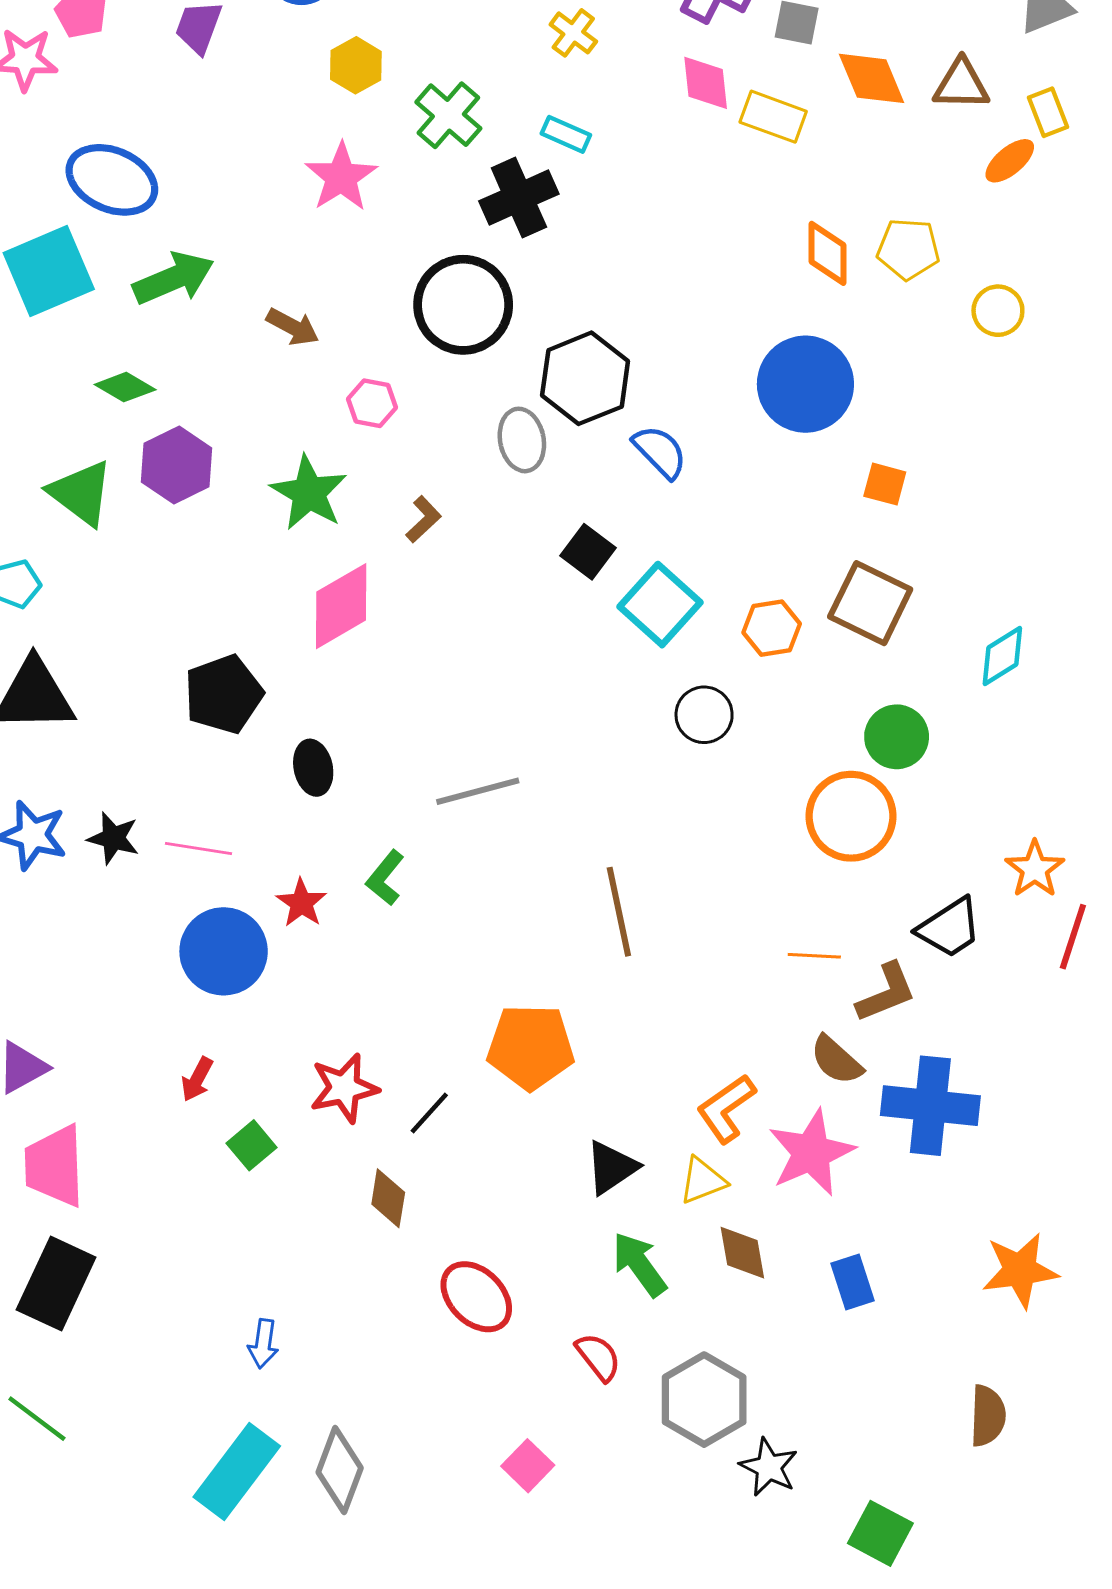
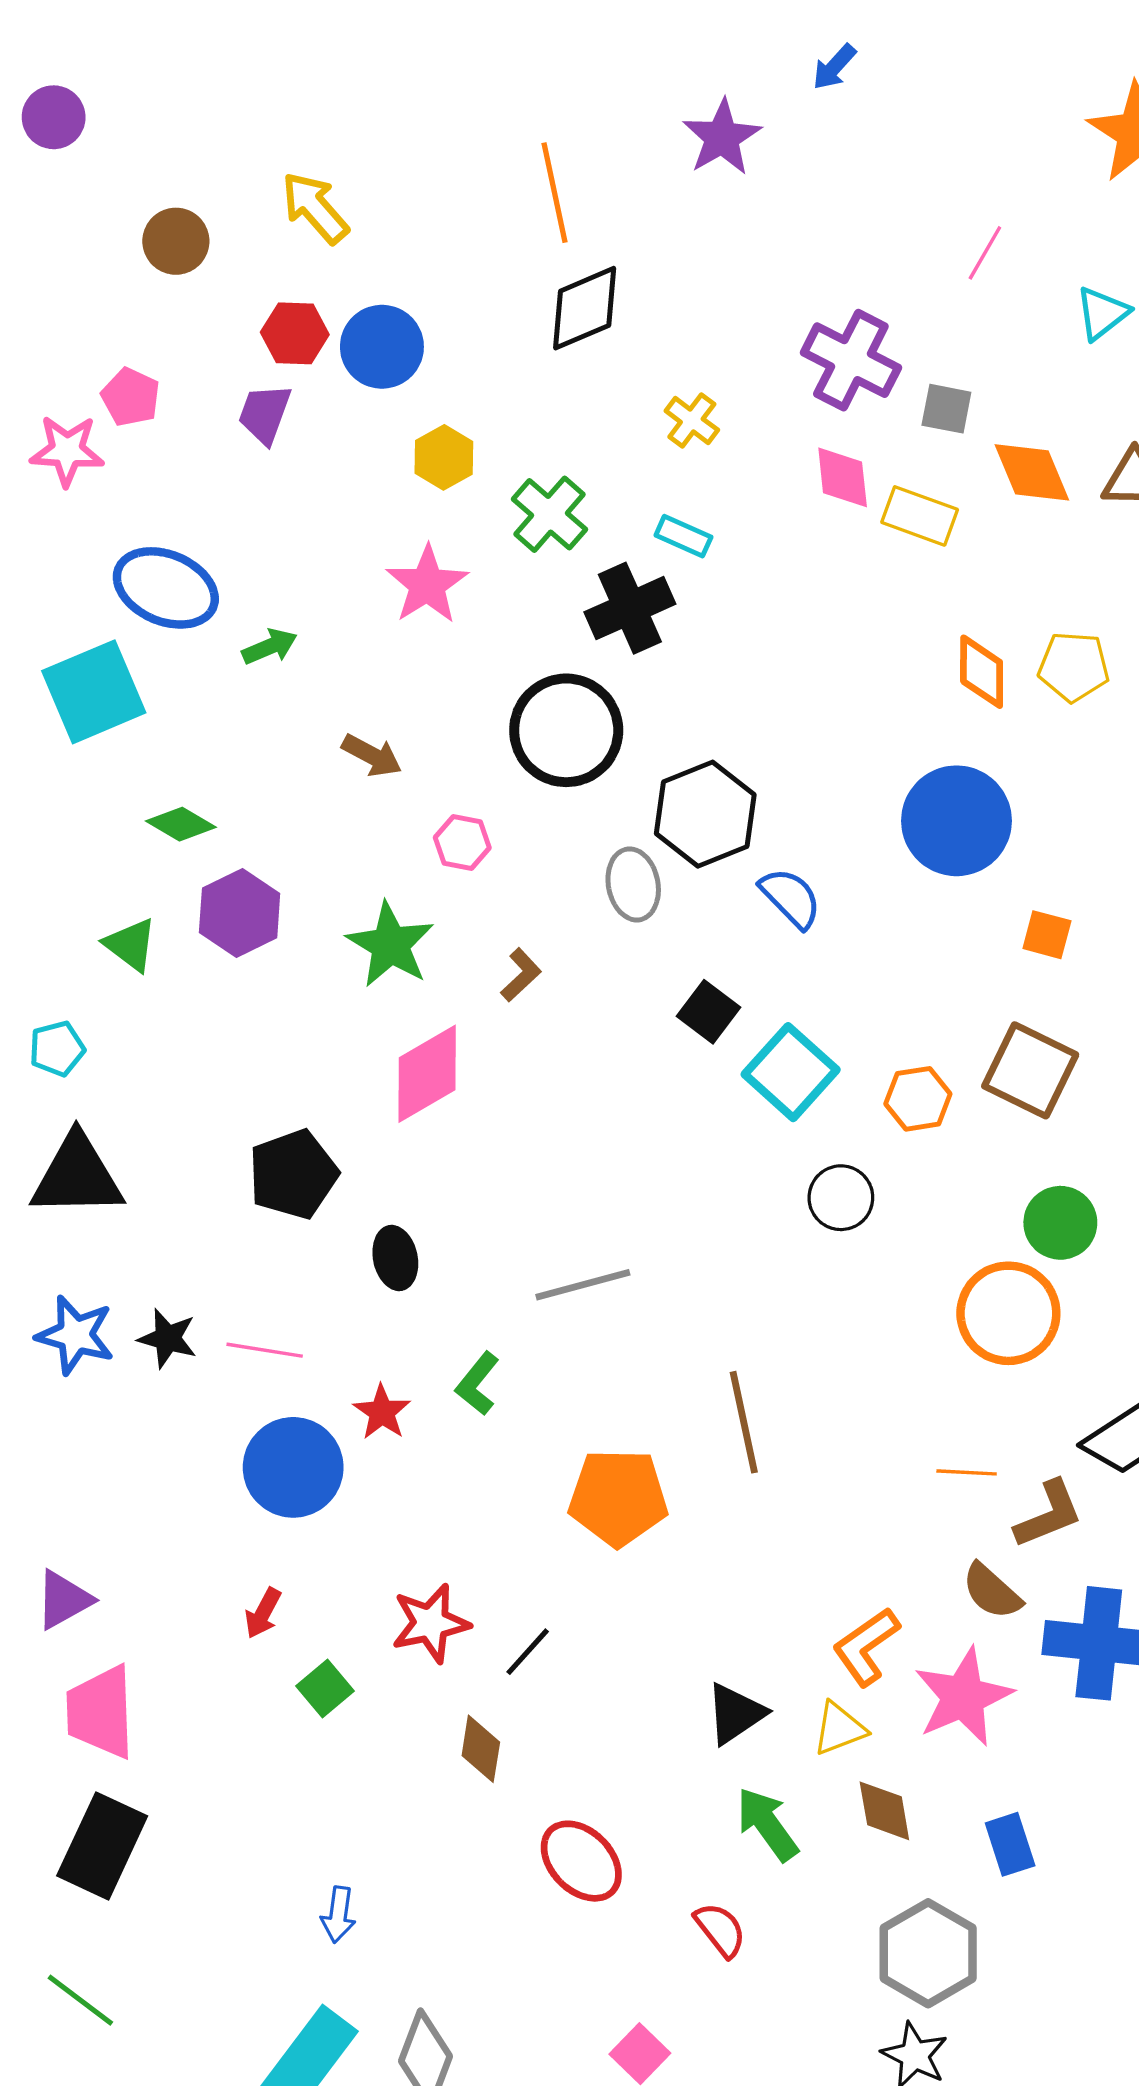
green arrow: (174, 278) -> (270, 647), moved, size x0.6
green triangle: (81, 493) -> (131, 945), size x0.7
orange pentagon: (531, 1047) -> (618, 1498), moved
gray hexagon: (704, 1400) -> (928, 1953), moved

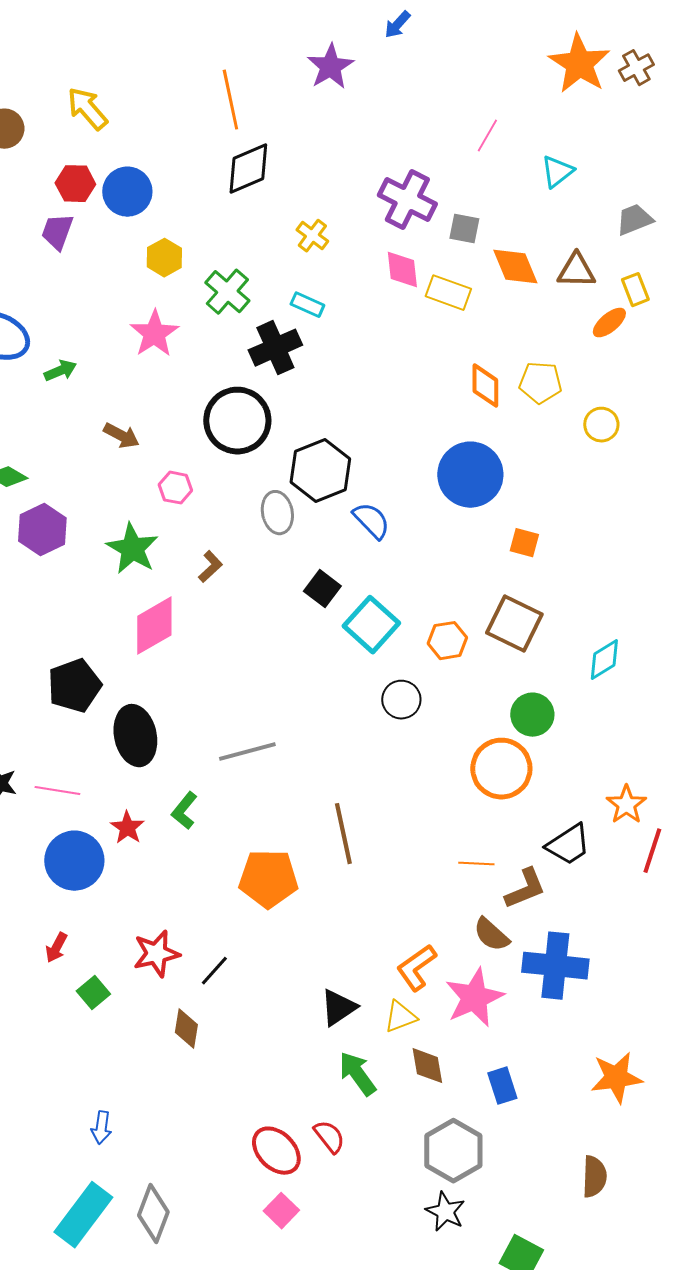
black ellipse: (395, 1258) -> (135, 736), size x1.6
red ellipse: (581, 1861) -> (276, 1151), moved

